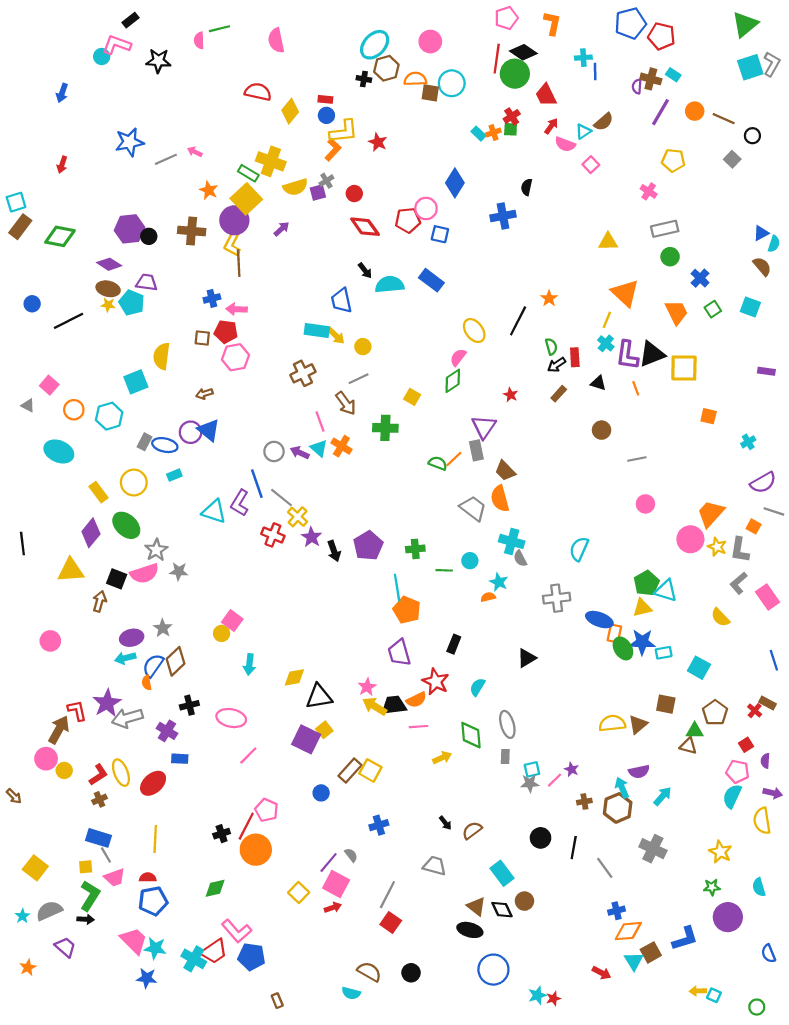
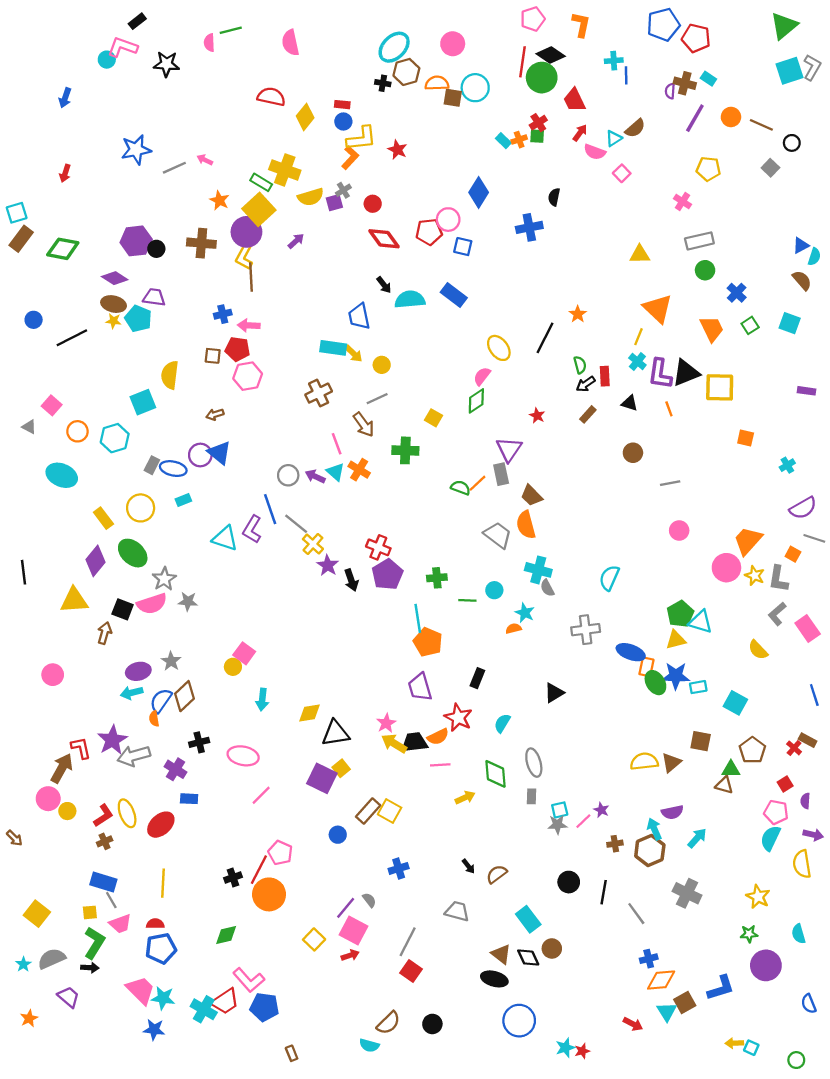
red cross: (273, 535) -> (378, 547), moved
brown semicircle: (369, 972) -> (388, 1023), turned 105

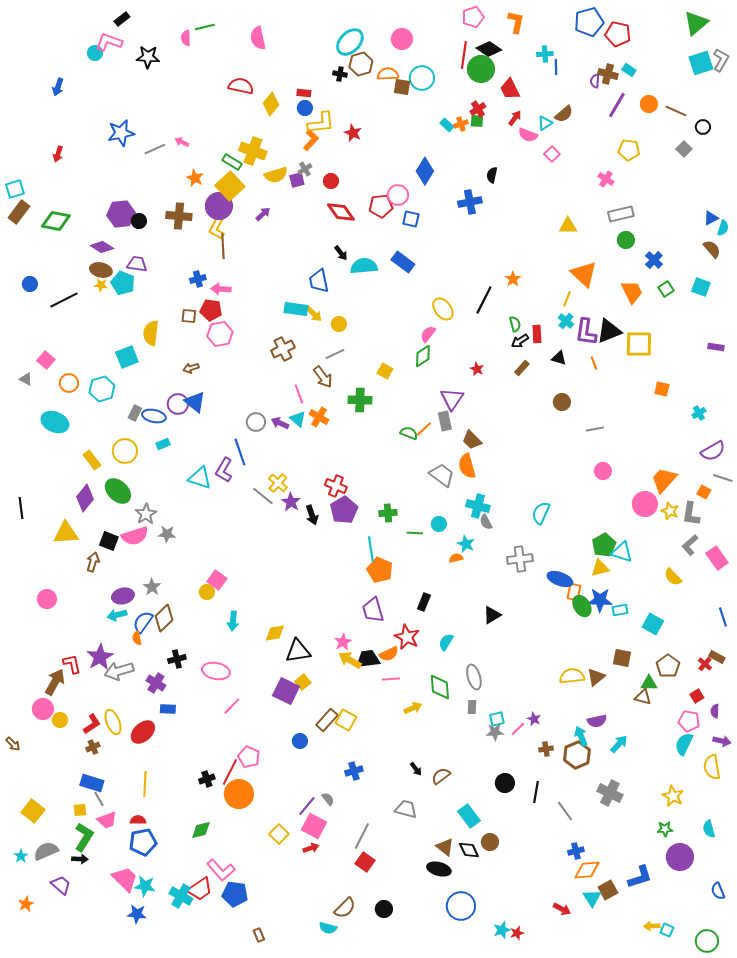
gray line: (296, 524) -> (263, 496), moved
green circle: (796, 1060) -> (707, 941), size x1.5

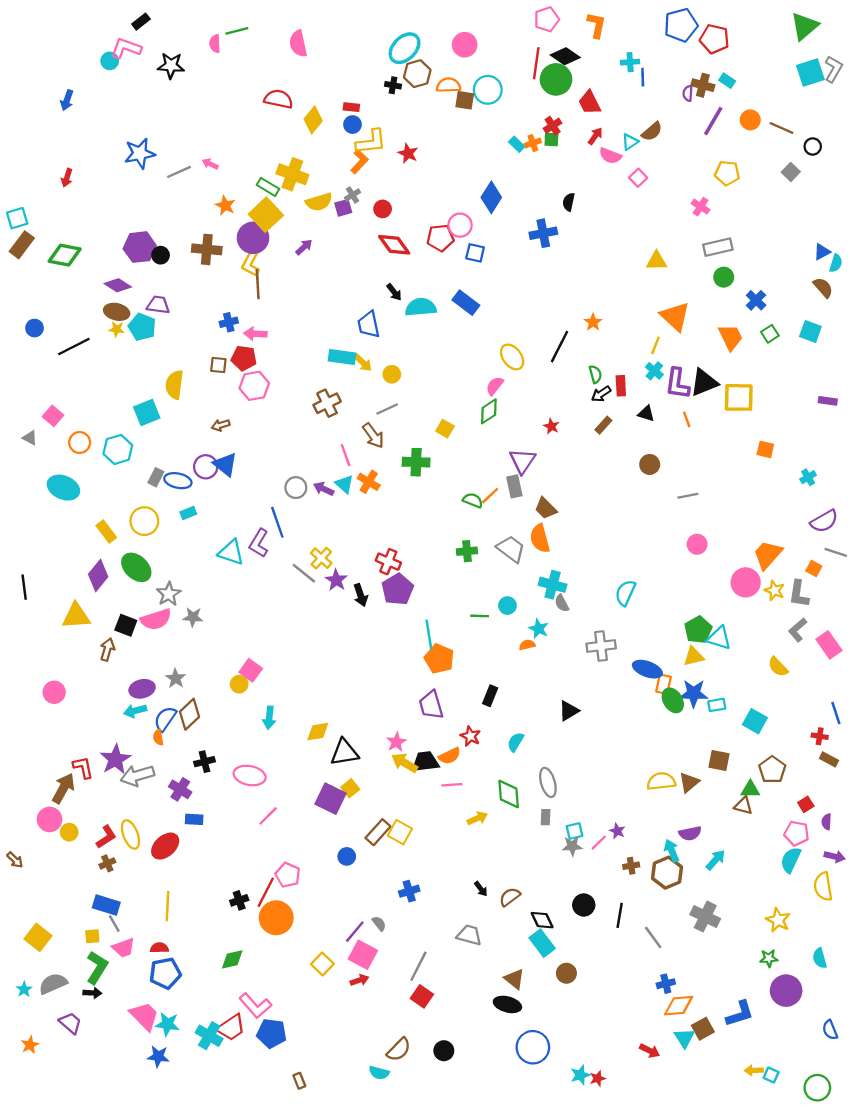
green cross: (388, 513) -> (467, 551), moved
red star: (407, 637) -> (470, 736), size x0.7
red cross: (705, 664) -> (820, 736), moved, turned -32
black diamond: (469, 850) -> (542, 920), moved

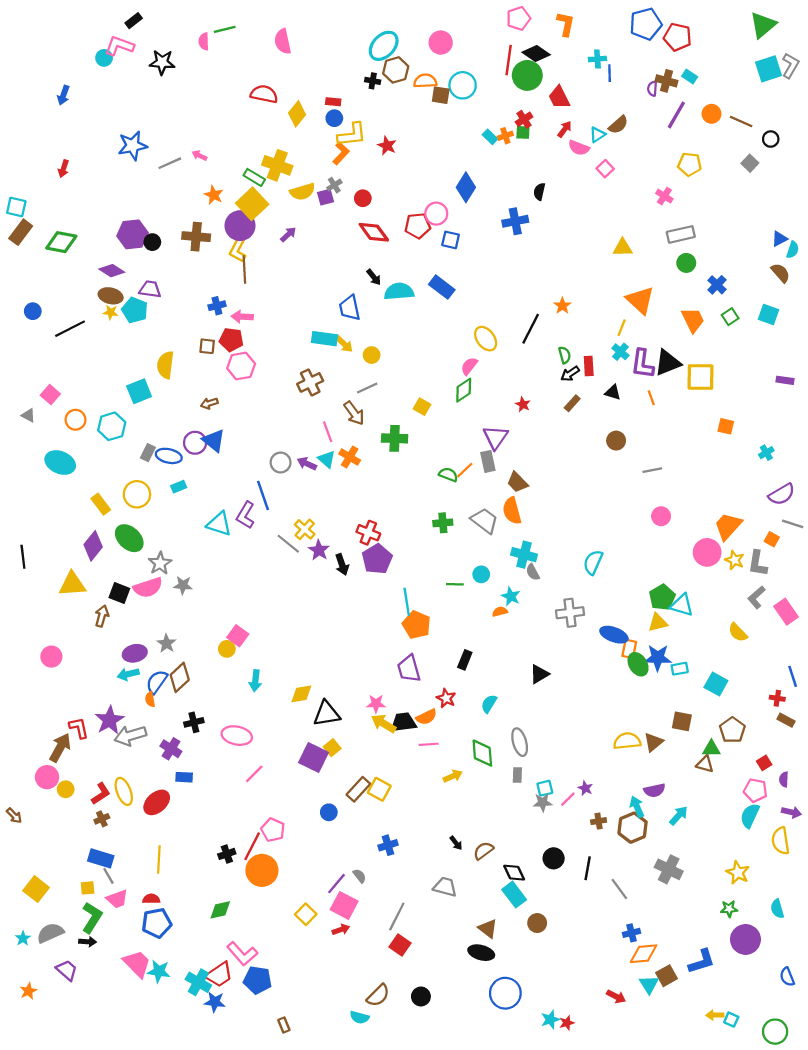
cyan square: (17, 218) -> (16, 207), turned 30
pink star: (396, 742) -> (376, 704), turned 30
blue star: (158, 1056) -> (215, 1002), moved

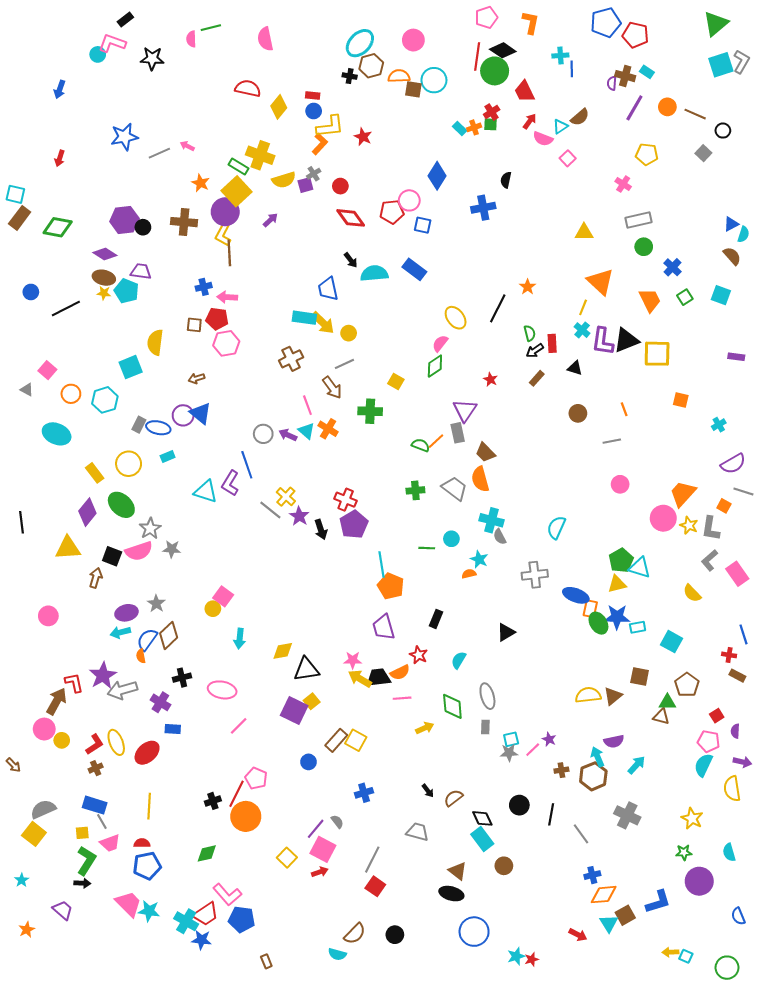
yellow arrow: (344, 344) -> (323, 323), size x1.4
orange line: (651, 398) -> (624, 409), moved
gray semicircle: (50, 933) -> (43, 809), moved

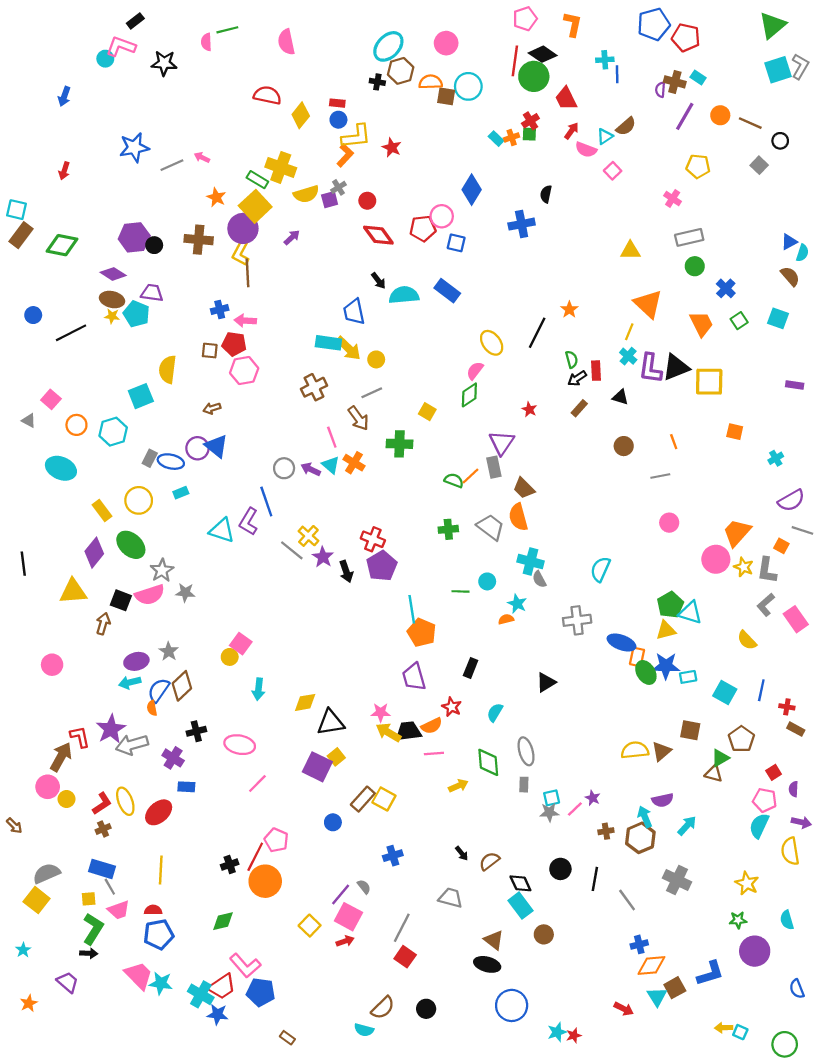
blue line: (743, 634) -> (761, 690), moved, turned 30
green triangle: (667, 702) -> (720, 758), turned -30
brown rectangle: (266, 961) -> (287, 1038), turned -32

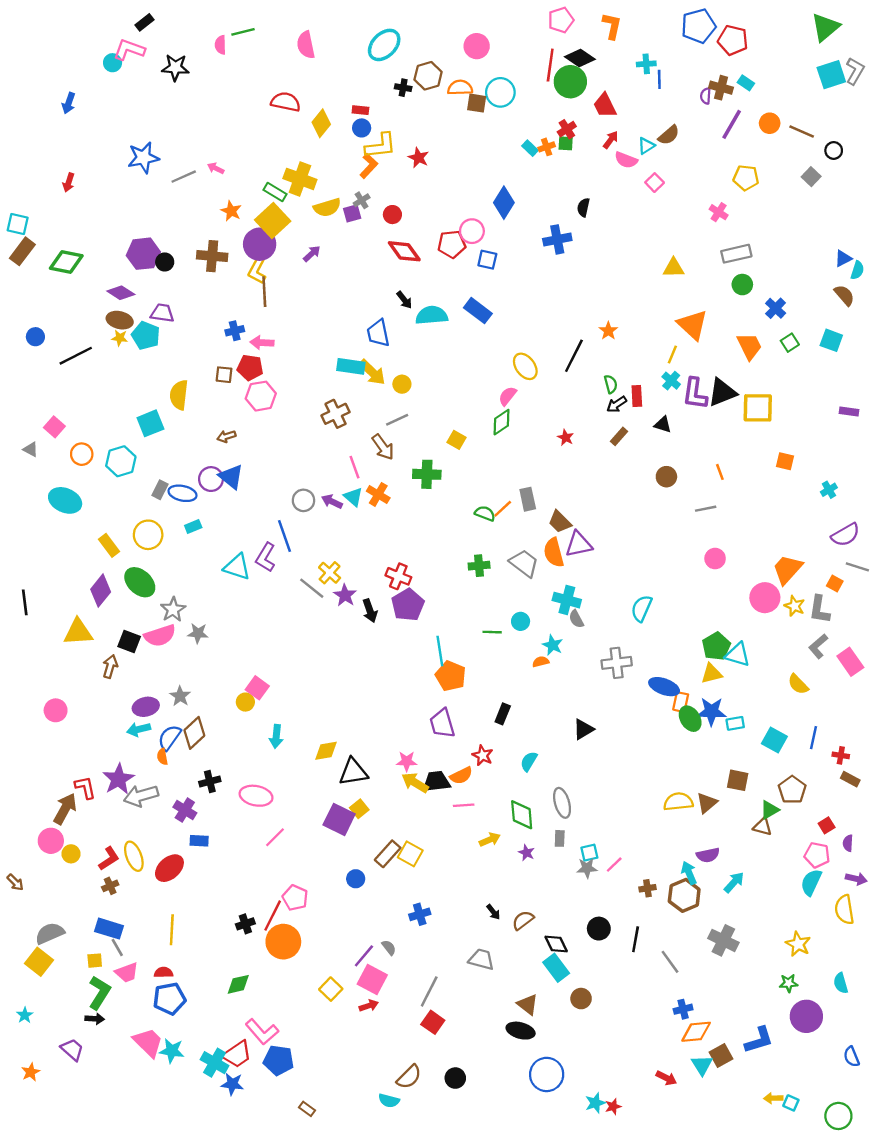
cyan ellipse: (388, 46) -> (384, 45), moved
purple triangle: (502, 443) -> (579, 544), moved, turned 44
purple star: (593, 798) -> (526, 853), moved

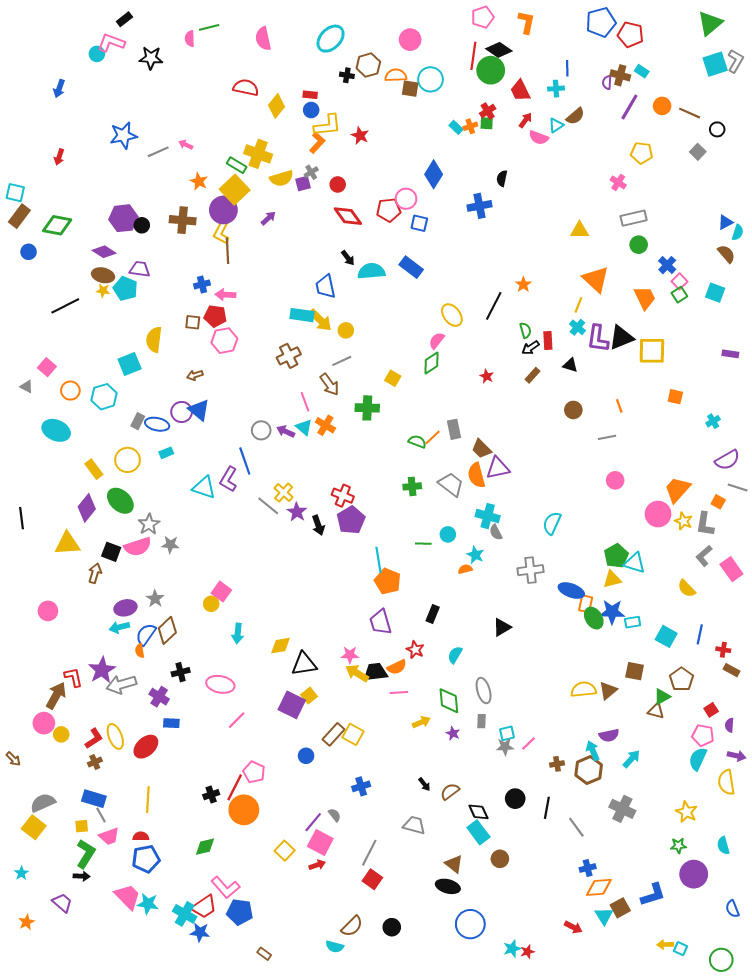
cyan cross: (646, 64) -> (556, 89), moved
pink square: (655, 183) -> (679, 281), moved
blue circle: (35, 337) -> (29, 252), moved

